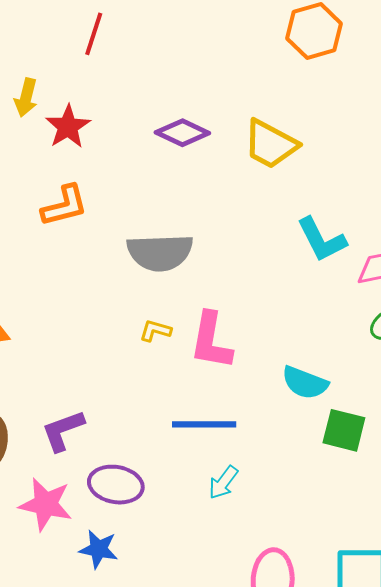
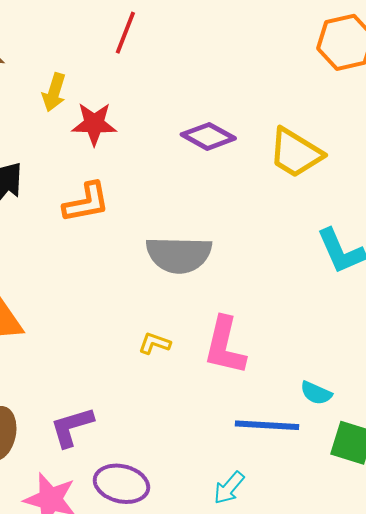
red star: (68, 127) -> (94, 124), turned 30
yellow L-shape: (155, 331) -> (154, 343), moved
cyan semicircle: (305, 383) -> (316, 393), size x0.7
blue line: (204, 424) -> (267, 425), moved

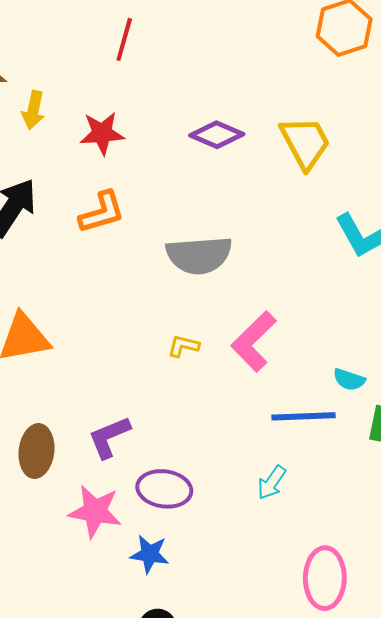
yellow arrow: (54, 92) -> (33, 110), moved
yellow trapezoid: (295, 153) -> (305, 143), turned -144
pink L-shape: (225, 346) -> (254, 342), turned 38

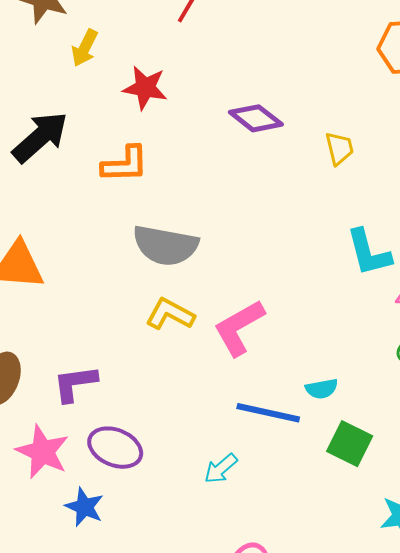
yellow trapezoid: (305, 143) -> (339, 148), size x0.6
gray semicircle: (199, 255) -> (165, 245), moved
yellow L-shape: (183, 346) -> (170, 314), size x1.5
cyan semicircle: (349, 380) -> (322, 389), turned -44

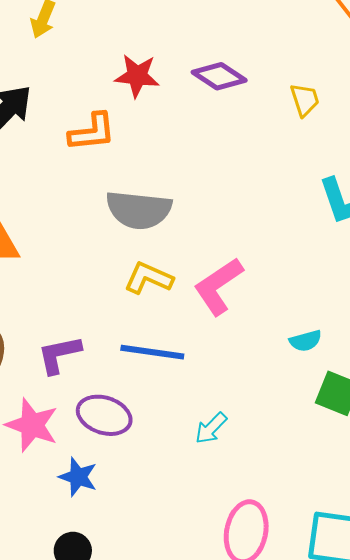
red star: (145, 88) -> (137, 76), moved
blue line: (268, 413) -> (152, 352), moved

